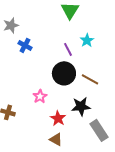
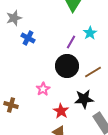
purple line: (68, 49) -> (71, 42), turned 56
brown line: (90, 79) -> (93, 72), turned -60

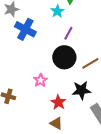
cyan star: (90, 33) -> (57, 11), moved
blue cross: (28, 38) -> (25, 29), size x1.5

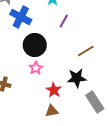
black circle: (64, 57) -> (35, 45), moved
brown triangle: (56, 123) -> (52, 111), turned -40

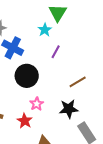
pink star: (36, 68) -> (37, 104), moved
red star: (54, 90) -> (25, 121), moved

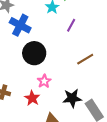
purple line: (56, 52) -> (71, 25), moved
black star: (69, 109) -> (72, 98), moved

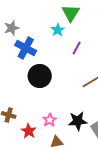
pink star: (44, 81) -> (50, 120), moved
red star: (32, 98) -> (29, 131), moved

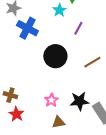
black circle: (40, 76) -> (55, 56), moved
red star: (29, 131) -> (16, 114), moved

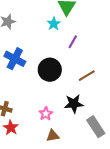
blue cross: (27, 28) -> (15, 59), moved
black star: (79, 101) -> (74, 104), moved

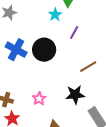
black circle: (50, 70) -> (44, 50), moved
pink star: (46, 114) -> (39, 99), moved

